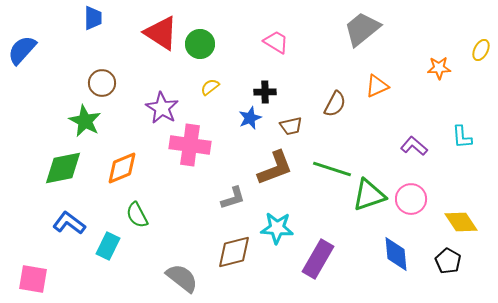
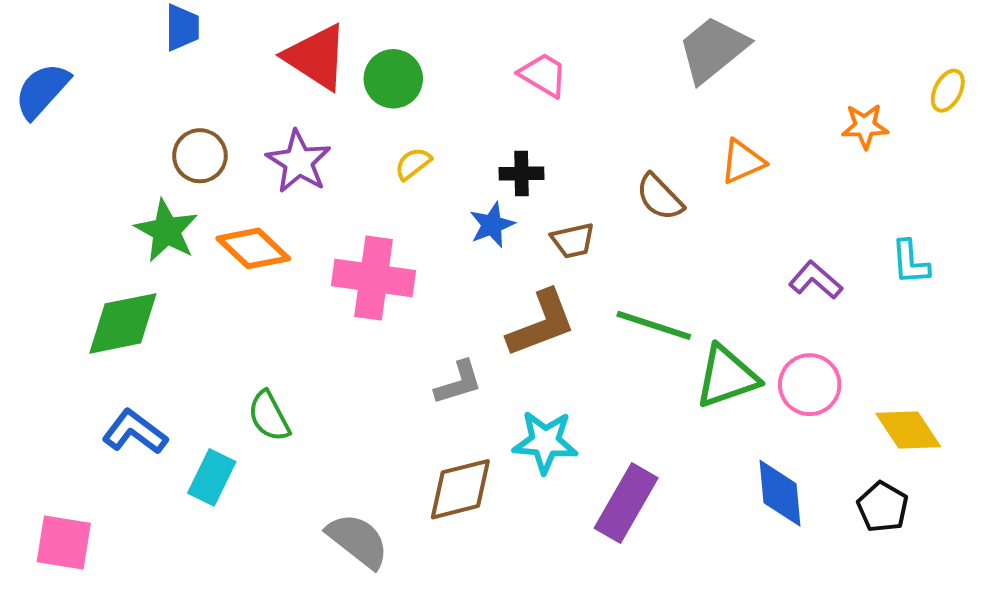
brown semicircle: (335, 104) -> (660, 197), turned 108
purple star: (162, 108) -> (299, 162), moved
orange diamond: (122, 168) -> (253, 248), moved, turned 66

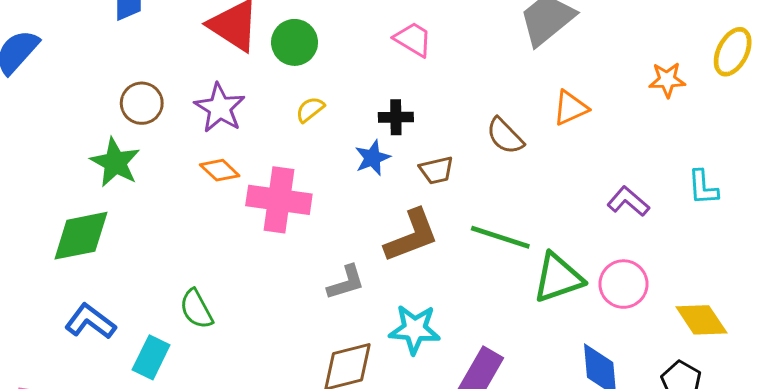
yellow ellipse: (948, 91) -> (733, 52), size x1.4
orange diamond: (253, 248) -> (220, 170), moved, size x0.7

